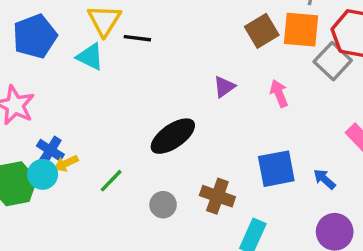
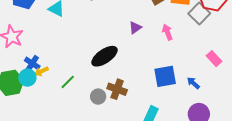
brown cross: (217, 196) -> (117, 89), moved

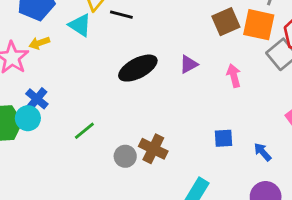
black ellipse: (104, 56) -> (138, 68), moved
yellow arrow: (41, 71) -> (39, 43), moved
blue square: (165, 76) -> (224, 138), size x0.6

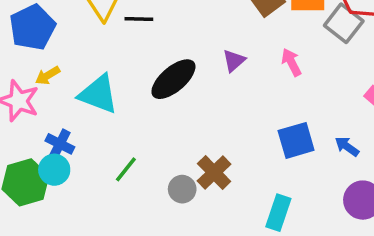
cyan triangle: (80, 25) -> (98, 94), moved, size x1.4
blue square: (224, 138) -> (296, 140), size x1.5
brown cross: (153, 149) -> (214, 172), turned 32

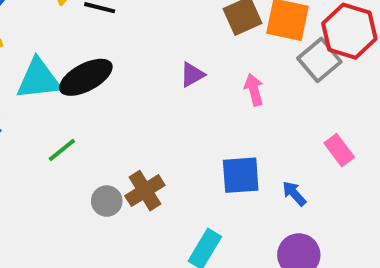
black ellipse: (173, 79) -> (86, 77), moved
cyan triangle: (98, 94) -> (38, 79), turned -39
green line: (126, 169) -> (62, 150), moved

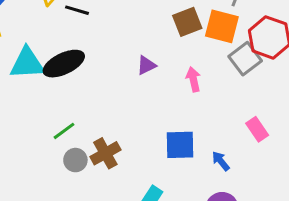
green line: (62, 150) -> (64, 131), moved

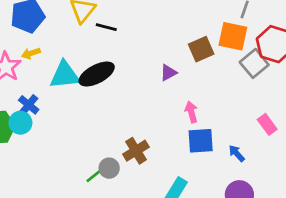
brown square: (187, 22) -> (201, 49), moved
pink arrow: (193, 79) -> (191, 112), moved
green line: (64, 131) -> (95, 175), moved
gray circle: (75, 160) -> (109, 168), moved

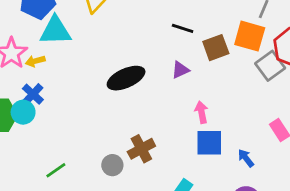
black line: (106, 27) -> (183, 28), moved
yellow arrow: (31, 53) -> (35, 61), moved
black ellipse: (97, 74) -> (126, 78), moved
cyan triangle: (65, 75) -> (55, 31), moved
green line: (95, 175) -> (56, 170), moved

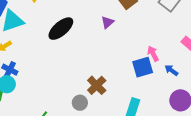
black ellipse: (126, 78) -> (61, 29), moved
pink arrow: (202, 112) -> (153, 54), moved

